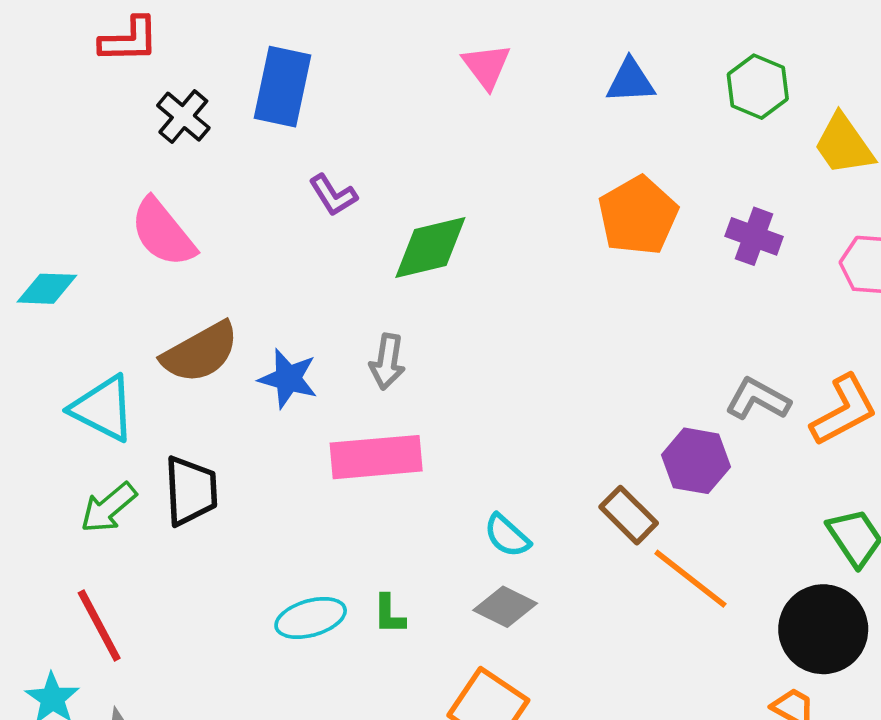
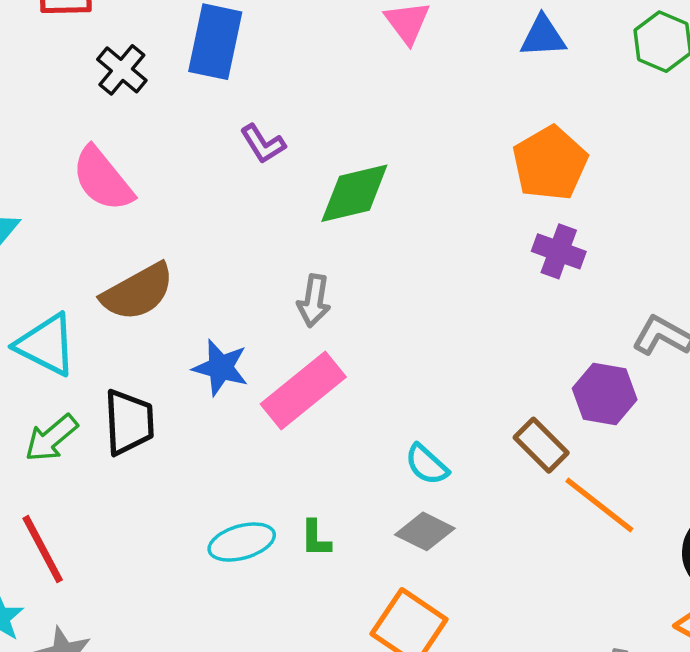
purple cross: (754, 236) -> (559, 251), moved
blue star: (288, 379) -> (221, 368), moved
pink rectangle: (376, 457) -> (303, 391), turned -34

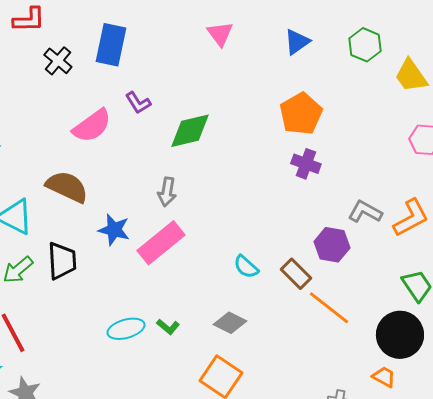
blue triangle: (543, 36) -> (297, 42), turned -32
pink semicircle: (103, 179) -> (92, 126), moved, turned -87
brown semicircle: (138, 292) -> (67, 187), turned -126
cyan semicircle: (427, 465) -> (246, 267), moved
green L-shape: (316, 538) -> (168, 327), turned -50

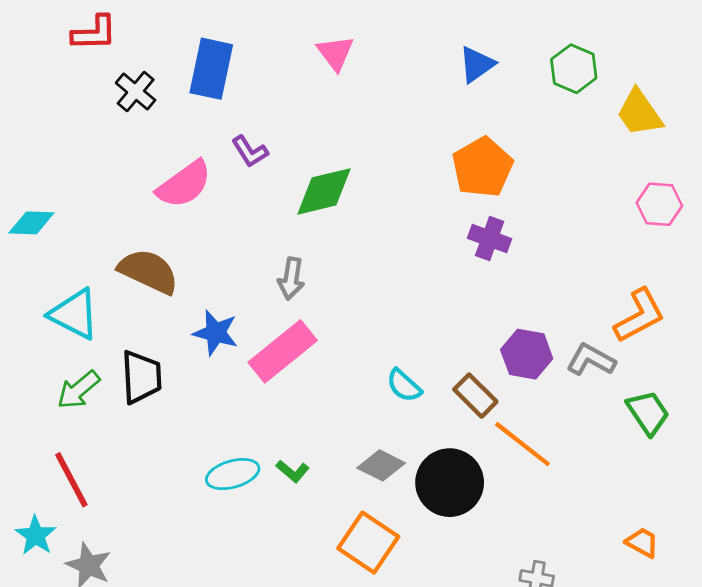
pink triangle: (220, 34) -> (335, 53), moved
gray L-shape: (365, 212) -> (591, 360), moved
black circle: (400, 335) -> (450, 483), moved
orange trapezoid: (384, 377) -> (642, 543), moved

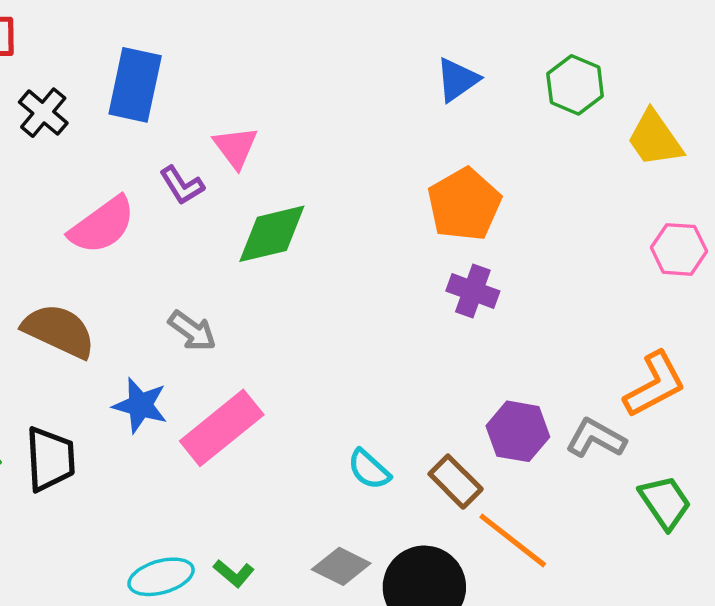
pink triangle: (335, 53) -> (236, 147), moved
gray arrow: (291, 278) -> (192, 331), moved, turned -63

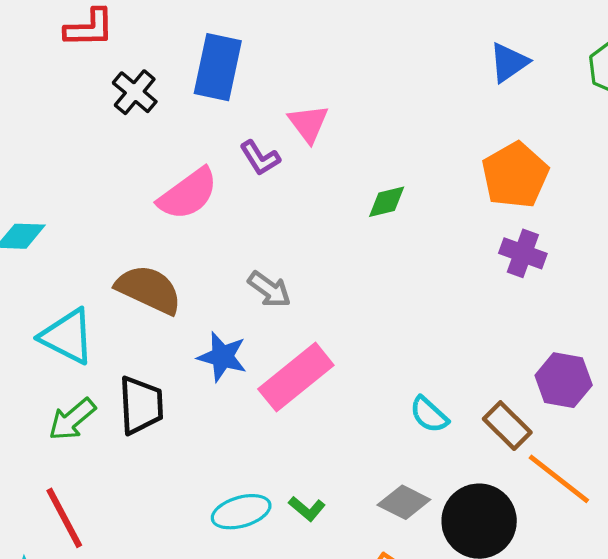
green diamond: (272, 234) -> (387, 202), moved, size x0.6

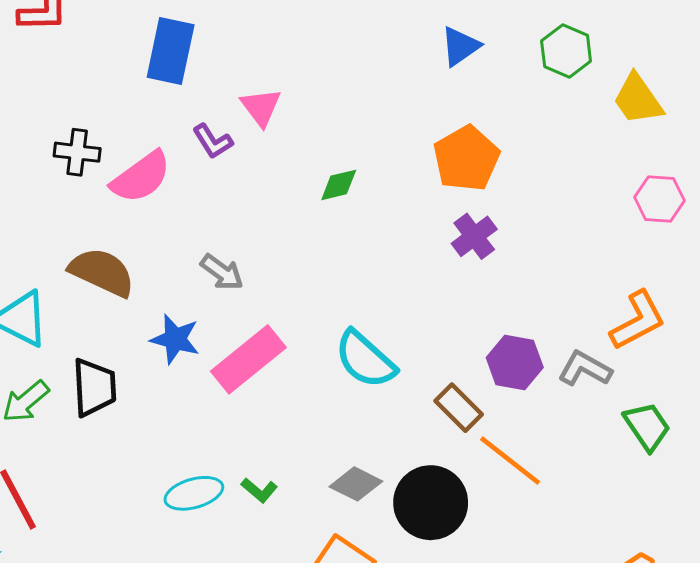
black cross: (135, 92) -> (77, 152), moved, turned -33
purple cross: (523, 253) -> (474, 236), turned 33
cyan semicircle: (429, 415) -> (365, 359), moved, size x1.6

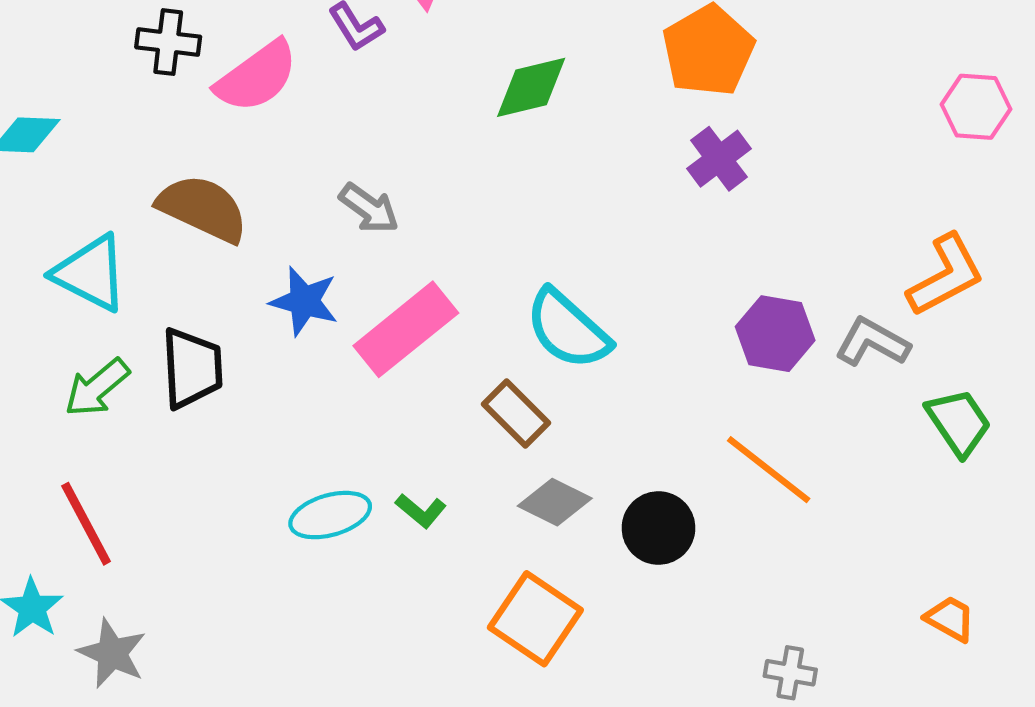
green diamond: (339, 185) -> (531, 87), size x1.4
brown rectangle: (459, 408) -> (516, 414), moved
black circle: (431, 503) -> (658, 528), size x0.7

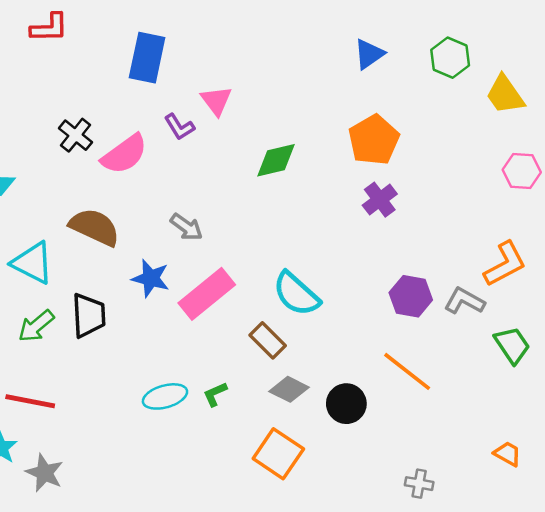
black cross: (168, 42) -> (76, 135), turned 32
green L-shape: (421, 511) -> (215, 394), turned 116
red line: (86, 524) -> (30, 401), turned -51

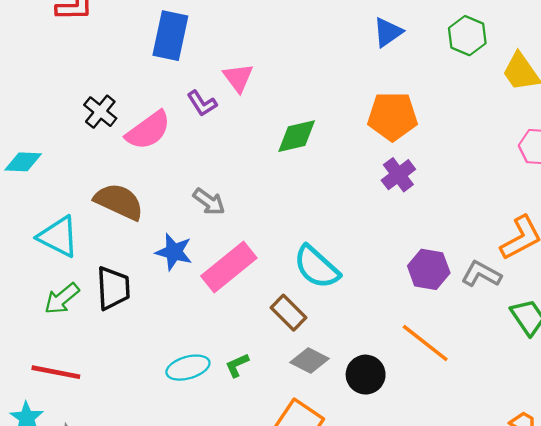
orange pentagon: (374, 140) -> (392, 116), turned 30

